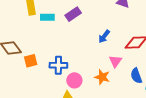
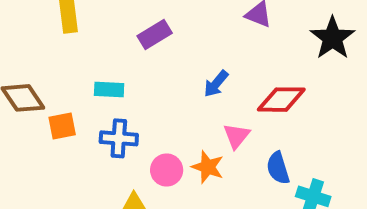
cyan rectangle: (47, 17) -> (109, 90), moved
pink circle: (74, 80) -> (167, 170), moved

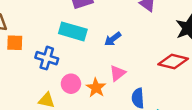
cyan rectangle: (109, 90) -> (73, 31), moved, size x1.5
red diamond: (281, 100) -> (173, 61), moved

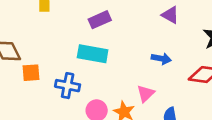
blue arrow: (113, 39) -> (161, 59), moved, turned -126

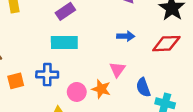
orange square: (31, 73) -> (16, 81), moved

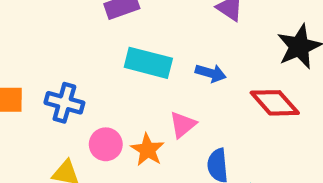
cyan rectangle: (64, 43) -> (148, 63), moved
red diamond: (166, 44) -> (275, 103), turned 36

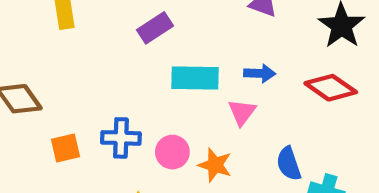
pink triangle: (183, 125) -> (242, 112), moved
pink circle: (106, 144) -> (172, 152), moved

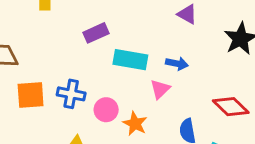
purple rectangle: (155, 28) -> (96, 33), moved
red diamond: (331, 88) -> (231, 107), moved
orange square: (66, 148) -> (31, 95), size x1.4

